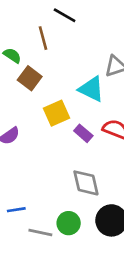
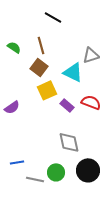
brown line: (43, 38) -> (41, 45), moved
brown square: (30, 78) -> (39, 67), moved

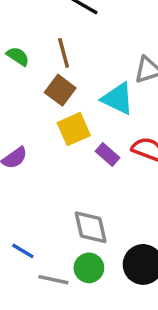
gray diamond: (69, 142) -> (91, 227), moved
blue line: (17, 162) -> (23, 251), turned 40

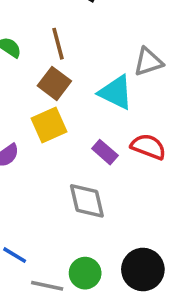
yellow square: (74, 129) -> (49, 125), moved
gray diamond: (91, 227) -> (87, 201), moved

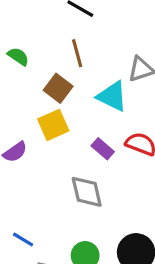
brown line: (58, 44) -> (77, 53), moved

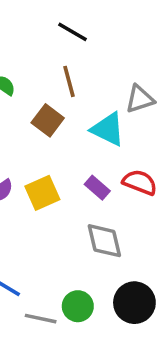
yellow square: (53, 125) -> (42, 193), moved
gray diamond: (87, 192) -> (104, 241), moved

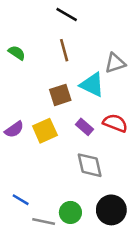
brown square: (48, 120) -> (60, 95), moved, turned 35

